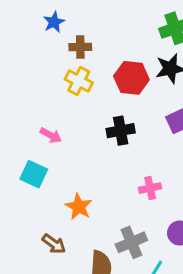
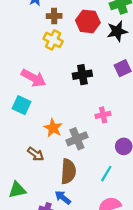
red hexagon: (131, 78) -> (88, 21), moved
pink arrow: (51, 135) -> (33, 78), size x1.6
gray cross: (131, 242) -> (77, 139), moved

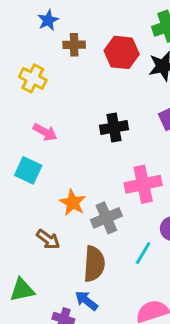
yellow cross: (53, 40) -> (33, 78), moved
pink arrow: (33, 78) -> (45, 132), size x0.7
pink cross: (103, 115) -> (143, 184), size x1.6
cyan line: (106, 174) -> (143, 253), moved

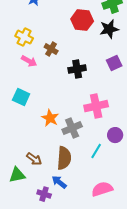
brown cross: (74, 45) -> (51, 49), moved, turned 32
pink arrow: (45, 132) -> (29, 61), moved
brown arrow: (48, 239) -> (34, 159), moved

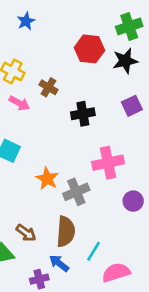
cyan line: (96, 151) -> (93, 251), moved
purple cross: (44, 194) -> (39, 279), turned -32

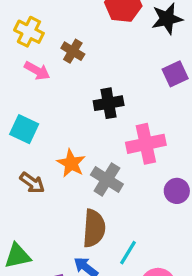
black cross: (83, 114) -> (109, 103), moved
gray cross: (76, 192) -> (107, 180), turned -35
brown arrow: (26, 233) -> (32, 183), moved

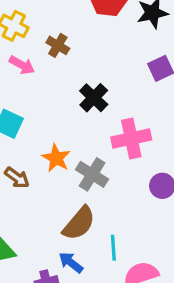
black cross: (109, 103) -> (94, 98), turned -36
brown semicircle: (94, 228) -> (79, 223), turned 36
cyan line: (128, 253) -> (113, 248), turned -35

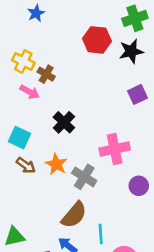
brown cross: (58, 45) -> (46, 74), moved
black cross: (94, 98) -> (64, 122), moved
brown arrow: (17, 178) -> (26, 165), moved

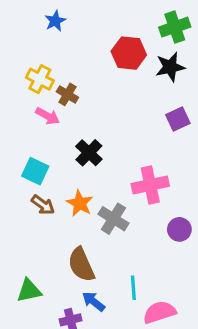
brown semicircle: (74, 215) -> (81, 265), moved, turned 116

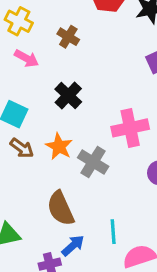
brown cross: (67, 94) -> (68, 37), moved
blue arrow: (94, 301) -> (73, 246), turned 100

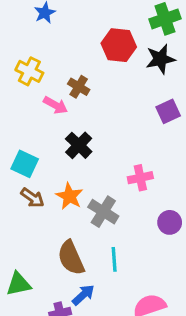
pink arrow: (27, 58) -> (56, 105), moved
pink cross: (130, 128) -> (140, 178), size x0.7
cyan line: (113, 232) -> (114, 259), moved

